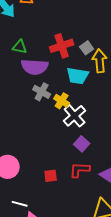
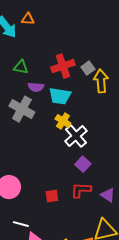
purple semicircle: (35, 67) -> (36, 87), size x0.6
cyan trapezoid: (78, 76) -> (60, 96), moved
gray cross: (42, 92) -> (22, 109), moved, size x1.4

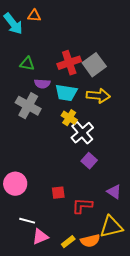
gray square: (88, 68) -> (94, 65), size x1.6
yellow arrow: (101, 81) -> (98, 96), moved, turned 100
red L-shape: (81, 190) -> (82, 206), moved

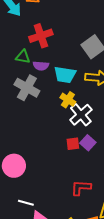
red cross: (69, 63) -> (41, 36), moved
green triangle: (27, 64) -> (23, 57), moved
red square: (58, 193) -> (73, 144), moved

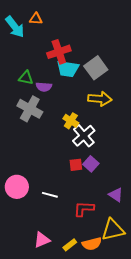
red cross: (41, 36) -> (59, 52), moved
cyan trapezoid: (65, 75) -> (68, 69), moved
white line: (26, 203) -> (50, 195), moved

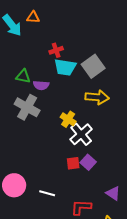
red cross: (59, 52) -> (56, 50), size x0.6

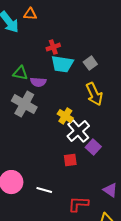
gray square: (93, 66) -> (90, 63), size x0.6
yellow arrow: (97, 97) -> (94, 94), turned 60
purple square: (88, 162) -> (93, 147), moved

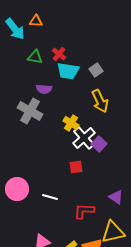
red cross: (53, 47) -> (59, 54), turned -32
green triangle: (20, 73) -> (35, 57), moved
purple square: (93, 147) -> (99, 144), moved

